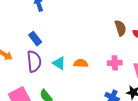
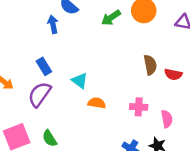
purple semicircle: (34, 61) -> (40, 94), turned -145
cyan triangle: (59, 63) -> (80, 81), moved

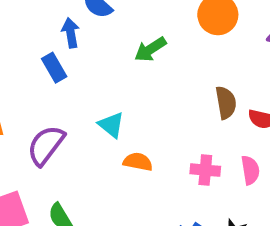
green arrow: (111, 18) -> (150, 49), moved
blue rectangle: (44, 66) -> (54, 68), moved
pink semicircle: (167, 119) -> (250, 170), moved

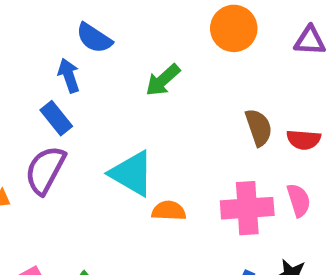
cyan triangle: (111, 125) -> (132, 173), size x1.5
purple semicircle: (46, 145) -> (45, 170), moved
pink cross: (205, 170) -> (247, 208), size x1.5

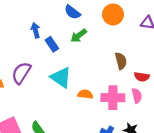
blue semicircle: (94, 38) -> (72, 12), moved
blue rectangle: (56, 118) -> (52, 44), moved
red semicircle: (304, 140) -> (142, 77), moved
orange semicircle: (169, 211) -> (85, 94), moved

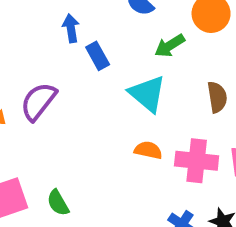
green arrow: (79, 36) -> (170, 46), moved
cyan triangle: (61, 77) -> (147, 94), moved

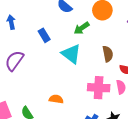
blue arrow: (71, 28) -> (11, 22), moved
orange semicircle: (148, 150) -> (56, 99), moved

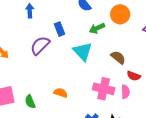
brown semicircle: (108, 54) -> (118, 57), turned -49
purple semicircle: (14, 61) -> (40, 45), moved

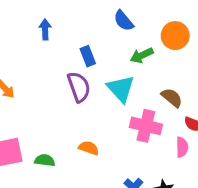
purple semicircle: (40, 45) -> (79, 87), moved, turned 115
pink cross: (104, 89) -> (146, 126), moved
green semicircle: (30, 102) -> (45, 160), turned 120

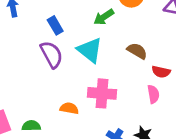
pink cross: (146, 126) -> (102, 93), moved

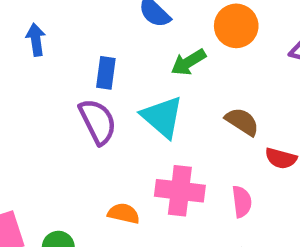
blue rectangle: (55, 25) -> (106, 73), turned 36
pink semicircle: (153, 94) -> (242, 202), moved

